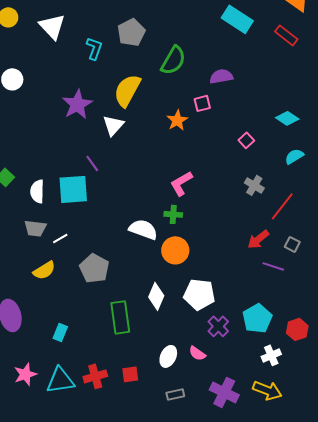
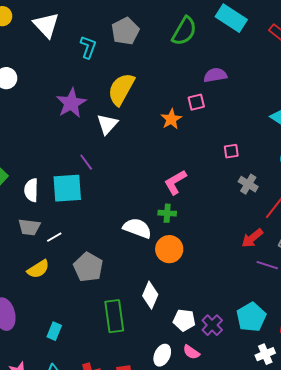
green semicircle: (173, 60) -> (184, 31), moved
pink square: (246, 140) -> (231, 151), moved, turned 35
white pentagon: (199, 294) -> (184, 320), moved, size x0.7

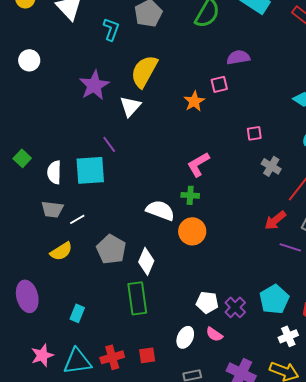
white diamond: (150, 295) -> (146, 261), moved

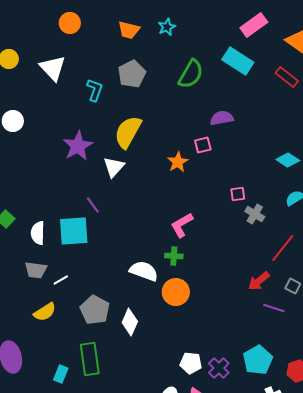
gray cross: (271, 166) -> (255, 214), moved
green rectangle: (137, 298) -> (90, 359), moved

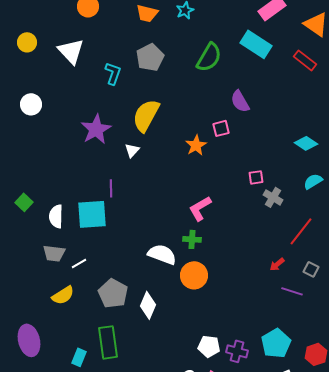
purple semicircle: (222, 118) -> (240, 101), turned -110
white triangle: (114, 167) -> (132, 150), size x0.7
purple line: (93, 205) -> (111, 188), turned 36
red arrow: (259, 281) -> (277, 264), size x0.7
purple cross: (219, 368) -> (237, 351), turned -30

